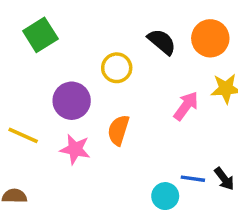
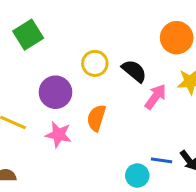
black semicircle: (162, 42) -> (134, 71), moved

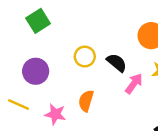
green square: (28, 35) -> (38, 21), moved
purple circle: (55, 92) -> (36, 71), moved

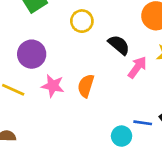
yellow circle: (85, 57) -> (82, 21), moved
pink star: (55, 114) -> (53, 86), moved

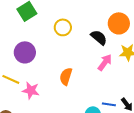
black semicircle: (119, 45) -> (99, 37), moved
pink star: (53, 86) -> (31, 90), moved

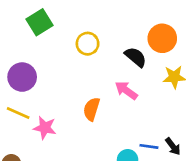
purple circle: (25, 52) -> (22, 77), moved
pink arrow: (105, 62) -> (126, 90), moved, turned -90

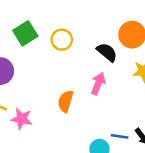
green square: (39, 22) -> (25, 33), moved
pink arrow: (126, 90) -> (98, 84), turned 75

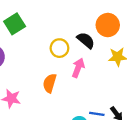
yellow circle: (62, 40) -> (59, 48), moved

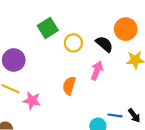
green square: (15, 24) -> (48, 28), moved
yellow circle: (59, 48) -> (73, 43), moved

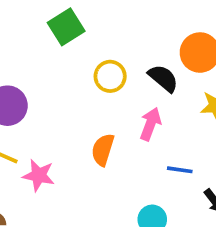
green square: (48, 28) -> (66, 27), moved
blue line: (115, 115) -> (180, 170), moved

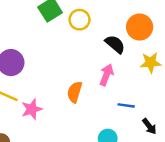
yellow circle: (110, 76) -> (80, 20), moved
pink star: (39, 175) -> (32, 109), turned -30

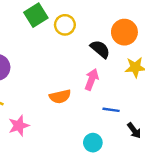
orange semicircle: (75, 92) -> (60, 96), turned -120
pink star: (32, 109) -> (19, 126), moved

